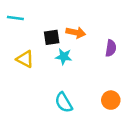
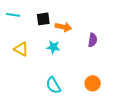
black square: (52, 37) -> (43, 19), moved

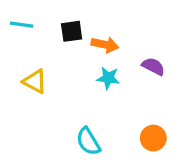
purple semicircle: (93, 40) -> (153, 66), turned -72
cyan star: (53, 47) -> (108, 78), moved

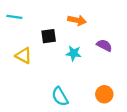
black square: (72, 31) -> (49, 36), moved
orange arrow: (105, 45) -> (77, 20), moved

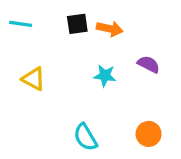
black square: (49, 36) -> (77, 24), moved

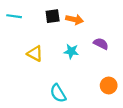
yellow triangle: (34, 79) -> (35, 54), moved
orange circle: (149, 134) -> (109, 85), moved

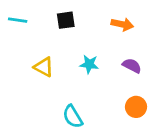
orange arrow: (75, 19) -> (122, 24), moved
purple semicircle: (101, 44) -> (132, 66), moved

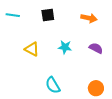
orange circle: (136, 107) -> (96, 88), moved

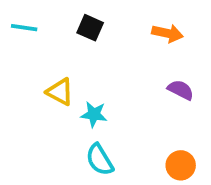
black square: (48, 15) -> (90, 28), turned 32
cyan star: (65, 47) -> (94, 114), moved

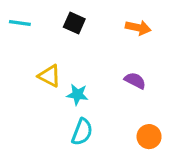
purple semicircle: (181, 90) -> (135, 81), moved
cyan semicircle: (100, 160) -> (82, 132), turned -128

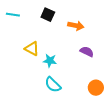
orange arrow: (138, 28) -> (76, 26), moved
cyan semicircle: (82, 132) -> (53, 85), turned 114

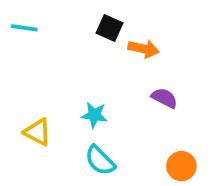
black square: (48, 15) -> (110, 28), moved
yellow triangle: (32, 49) -> (38, 132), moved

